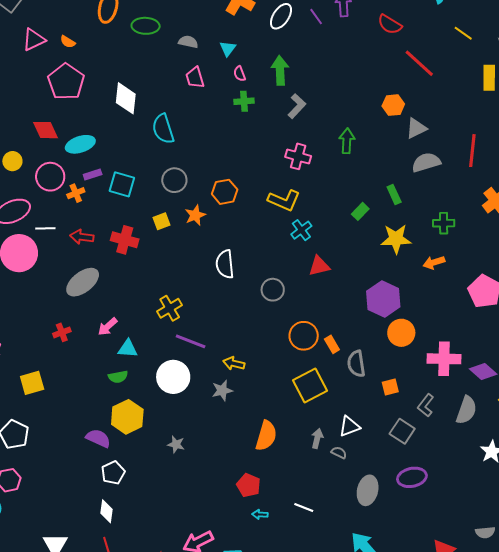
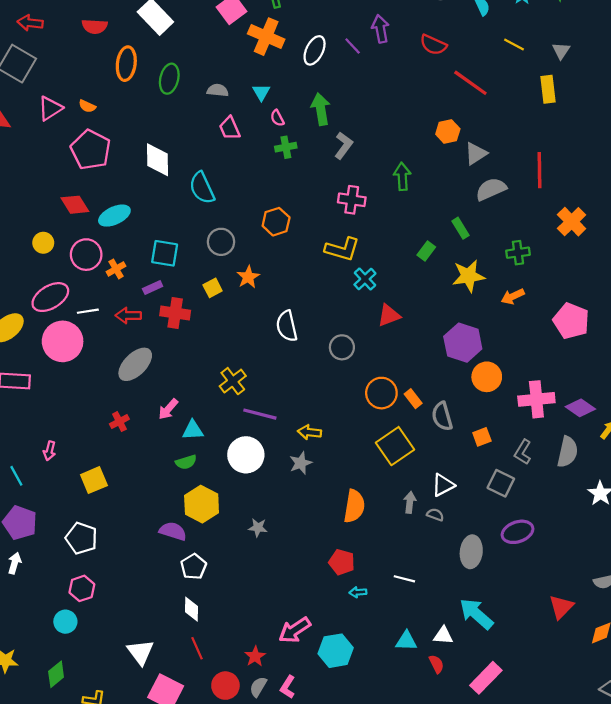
green ellipse: (146, 26) -> (169, 79), turned -72
purple rectangle: (93, 175) -> (153, 287), moved
orange hexagon: (225, 192) -> (276, 222), moved

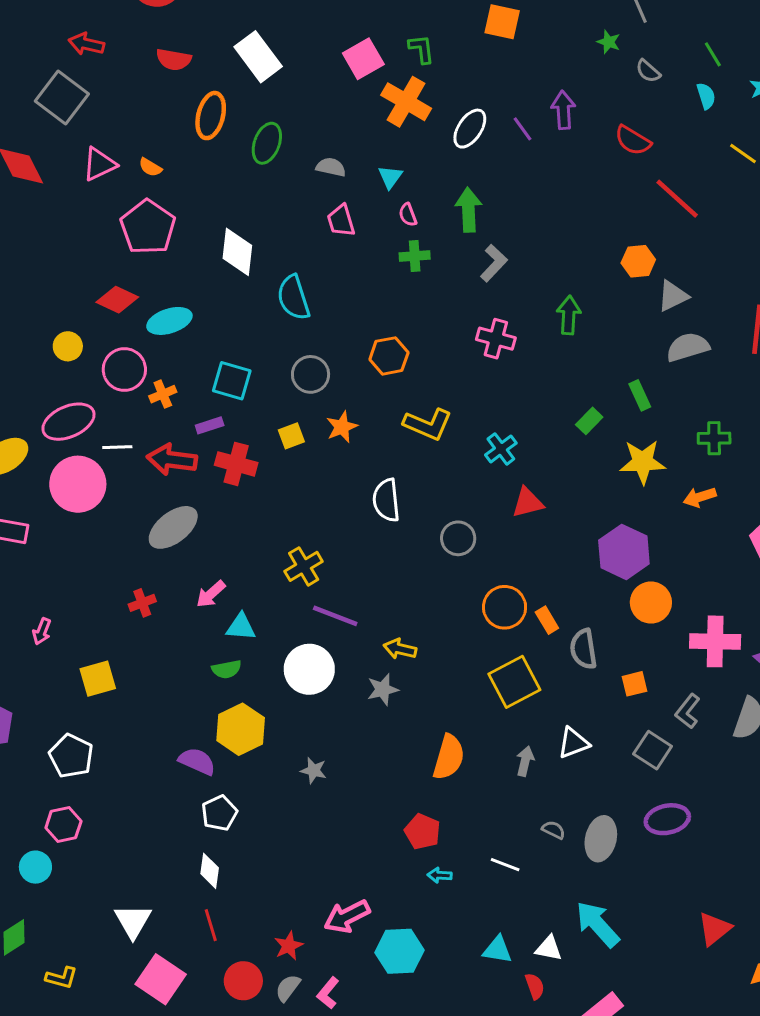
red diamond: (75, 205) -> (117, 300), turned -40
yellow L-shape: (342, 249) -> (428, 424), moved
red arrow: (128, 315) -> (172, 460), size x1.4
gray semicircle: (435, 515) -> (553, 830), moved

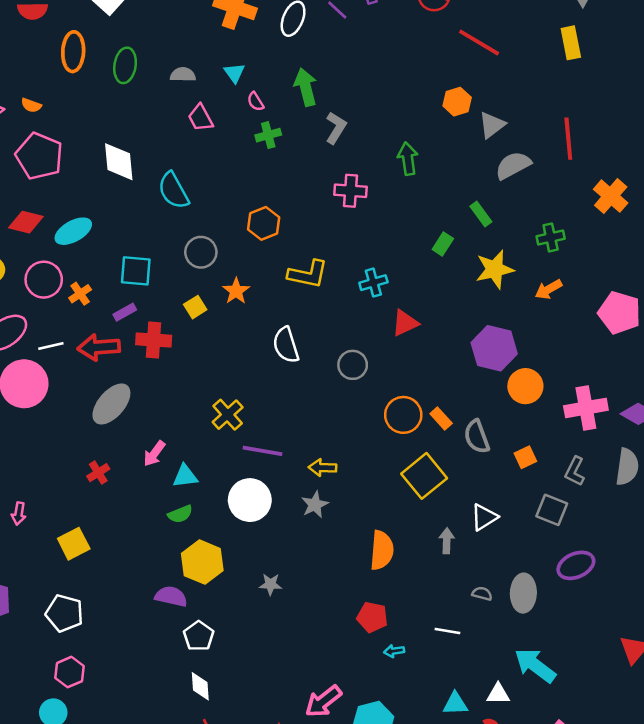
cyan cross: (501, 449) -> (373, 283), turned 32

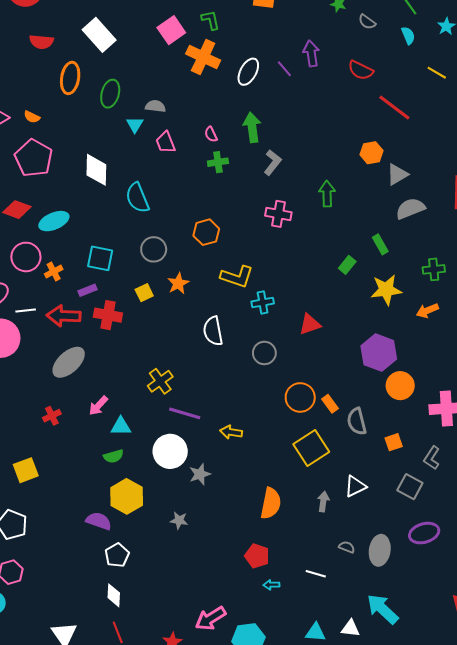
cyan triangle: (234, 73) -> (135, 125), moved
cyan cross: (373, 283) -> (263, 302), moved
gray star: (315, 505) -> (200, 474), moved

